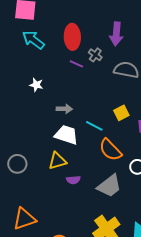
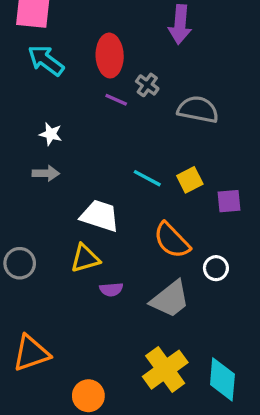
purple arrow: (116, 34) -> (180, 24), moved
gray arrow: (64, 109) -> (46, 173), moved
cyan line: (94, 126) -> (147, 178), moved

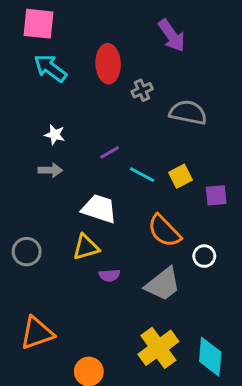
purple arrow: (180, 24) -> (172, 36), turned -40
gray cross: (147, 85) -> (142, 90), turned 30
purple line: (116, 100) -> (110, 152), moved, turned -54

